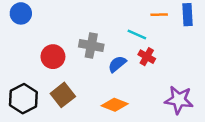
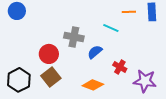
red circle: (53, 57) -> (49, 54), moved
red cross: (147, 57) -> (120, 67), moved

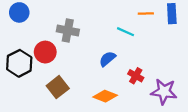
gray cross: (74, 37) -> (68, 31), moved
red circle: (49, 54) -> (45, 52), moved
black hexagon: (19, 80) -> (19, 63), moved

